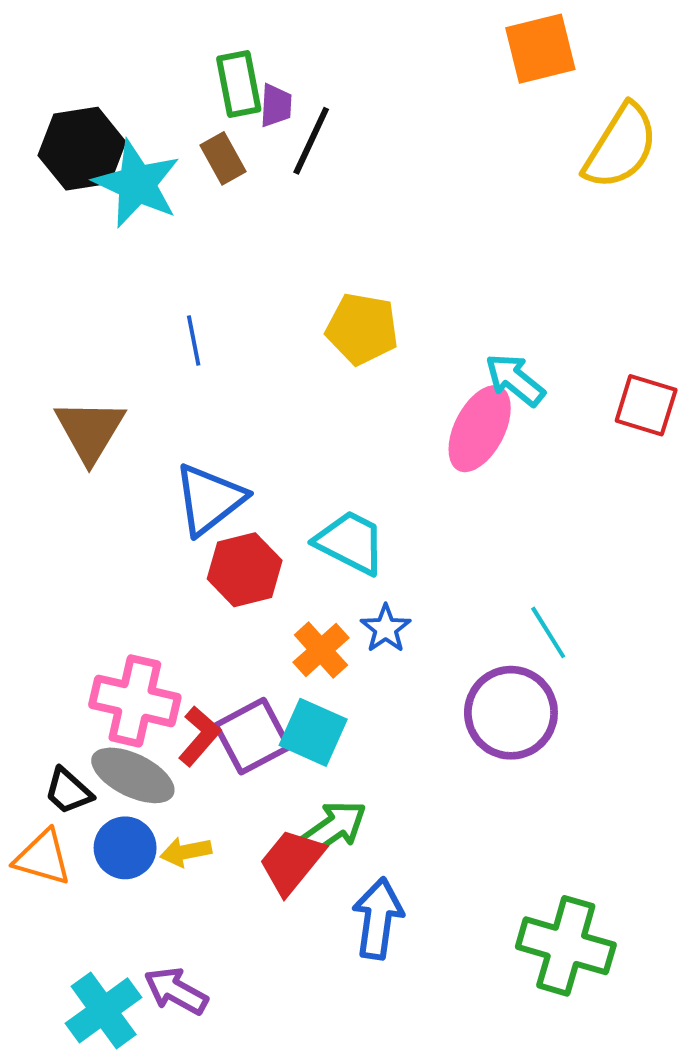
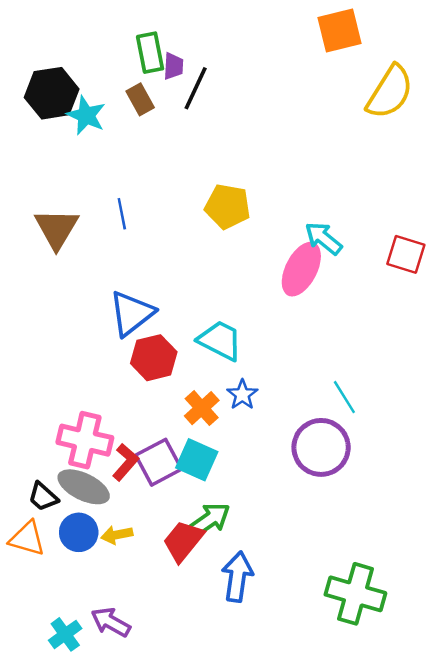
cyan star: (137, 184) -> (86, 115), size x0.7
brown triangle: (90, 431) -> (57, 229), moved
cyan cross: (104, 1010) -> (65, 634), size x0.7

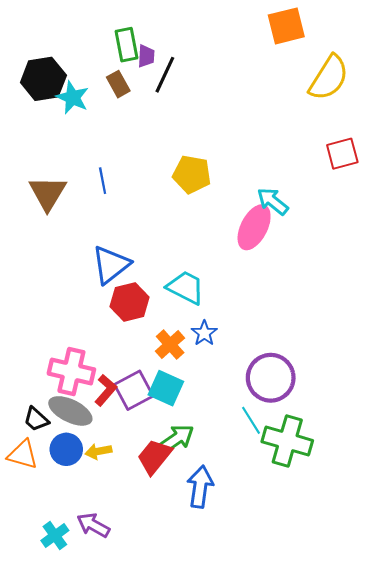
red square: (406, 254) -> (342, 154), moved, turned -32
cyan line: (344, 397) -> (251, 420), moved
green cross: (355, 594) -> (287, 441), moved

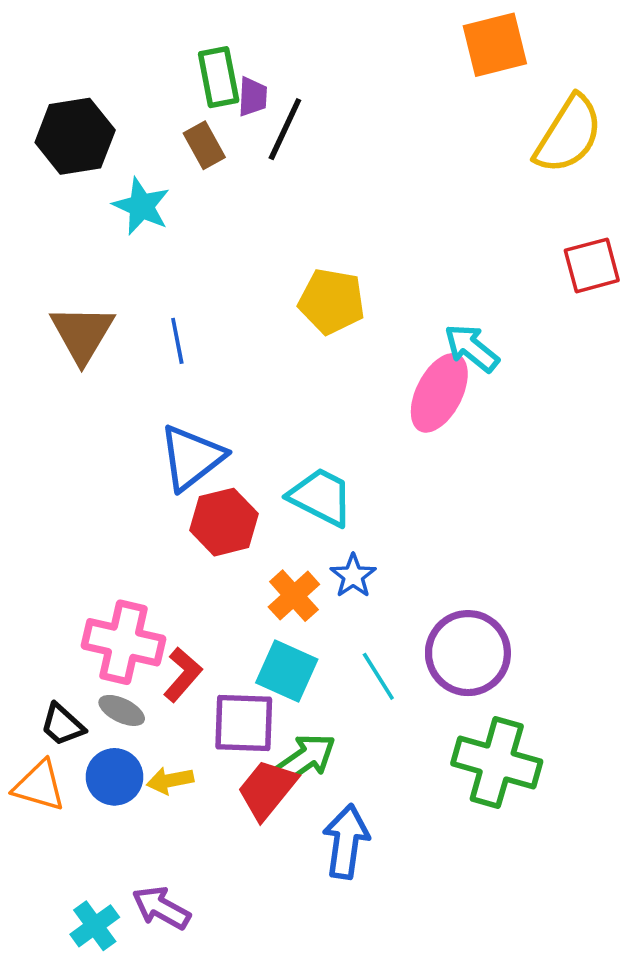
cyan star: (72, 98) -> (141, 206), moved
blue line: (103, 181) -> (177, 341), moved
purple square: (134, 390) -> (244, 723), moved, turned 30
gray ellipse: (70, 411) -> (122, 710), size x0.6
cyan line: (251, 420) -> (378, 676), moved

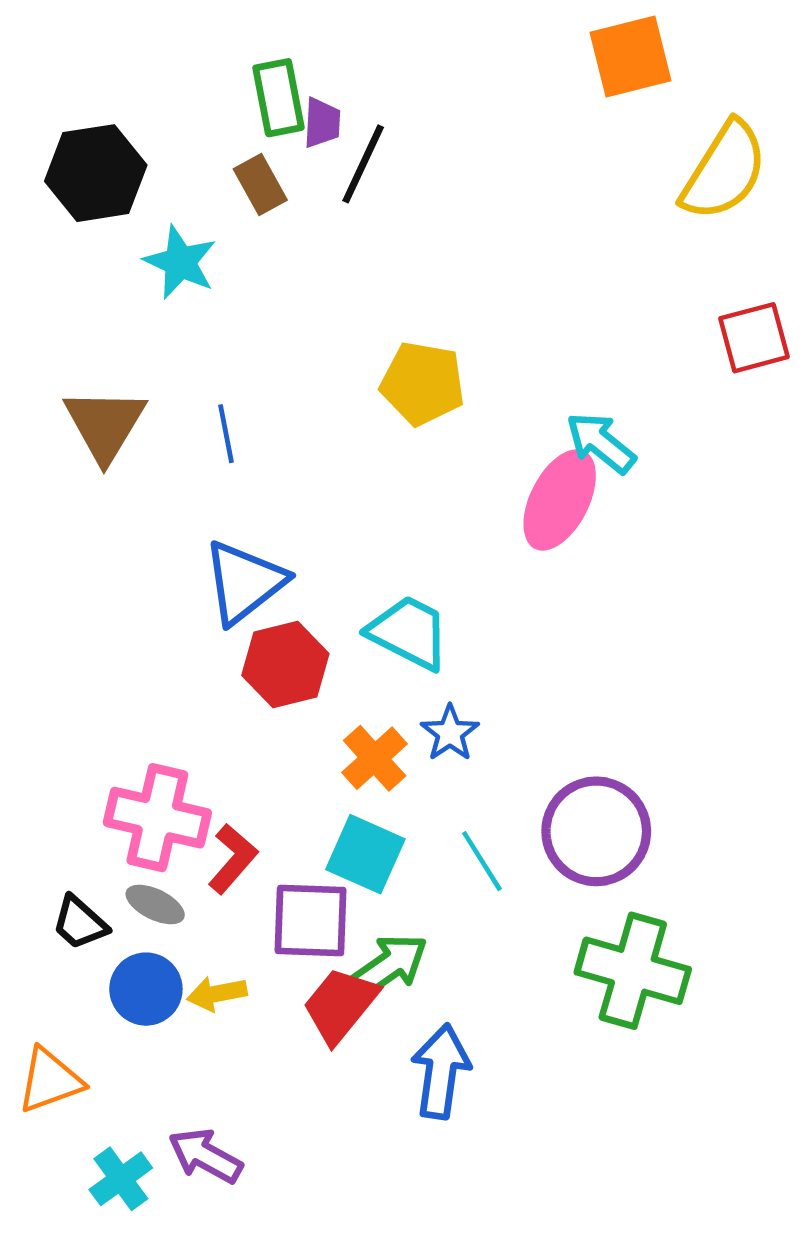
orange triangle: (39, 786) -> (50, 1080), moved, turned -36

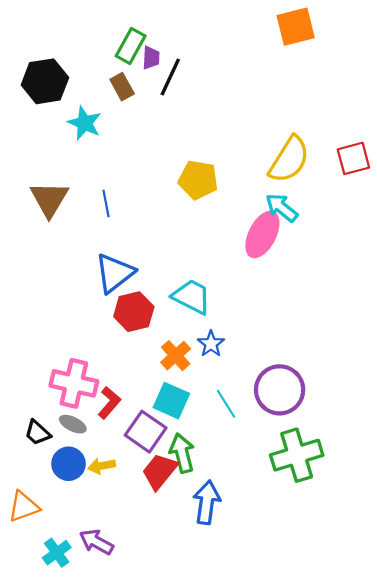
green rectangle: (279, 98) -> (131, 46), turned 40
yellow semicircle: (724, 171) -> (289, 159), moved
purple square: (311, 920) -> (146, 432), turned 33
green arrow: (388, 966) -> (182, 453), turned -69
green cross: (633, 971) -> (297, 455), turned -33

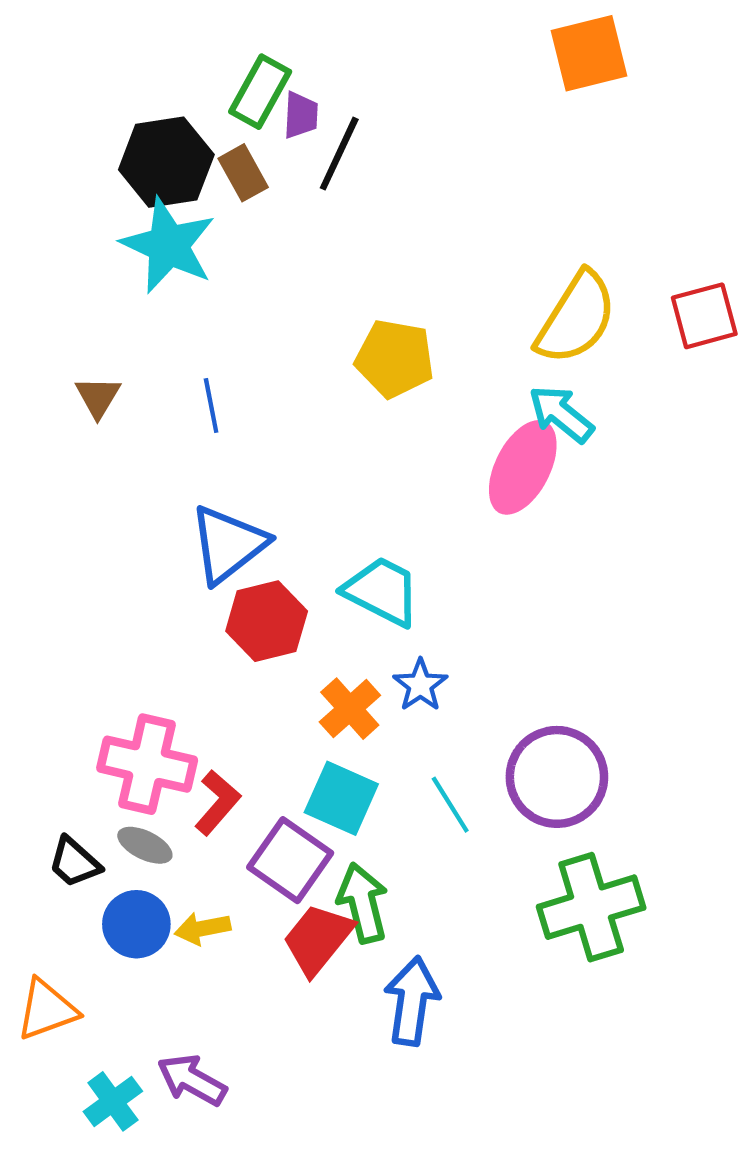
black hexagon: (45, 81) -> (166, 162), moved
cyan star: (85, 123) -> (168, 245), size x1.4
brown triangle: (49, 199) -> (98, 397), size x0.6

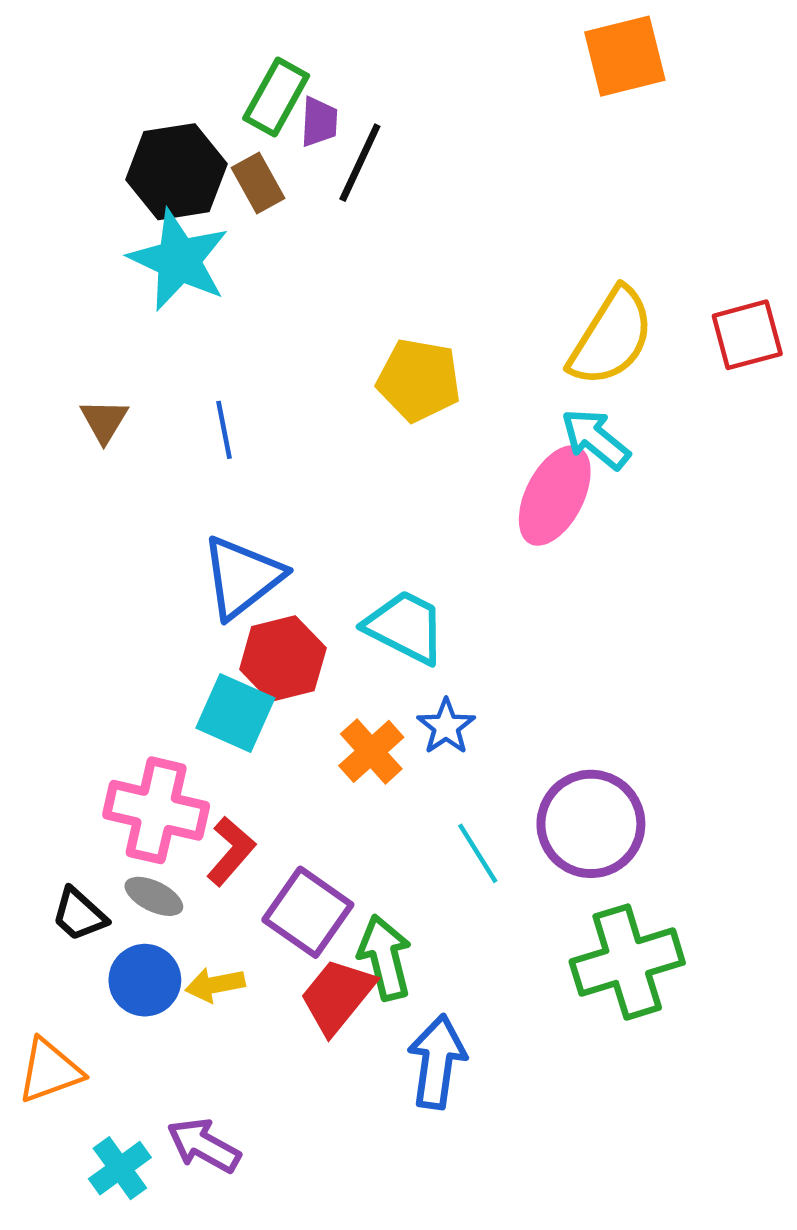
cyan square: (341, 798) -> (235, 713), moved

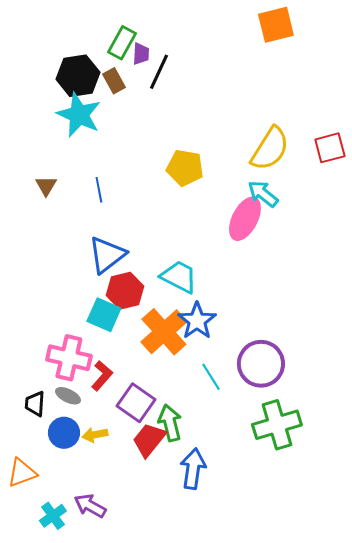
blue star: (446, 727) -> (197, 321), size x1.5
orange cross: (371, 751) -> (164, 332), size x1.6
black trapezoid: (79, 914) -> (35, 404), turned 52

